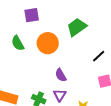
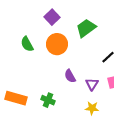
purple square: (32, 15) -> (52, 17), moved, turned -35
purple triangle: (60, 95) -> (92, 84), moved

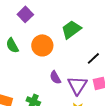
purple square: (52, 17) -> (25, 14), moved
purple triangle: (92, 84) -> (77, 85), size x1.5

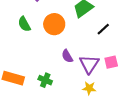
black line: (93, 58) -> (103, 29), moved

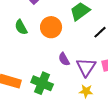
green cross: (45, 80) -> (42, 83), size x1.5

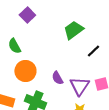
orange circle: (51, 27) -> (25, 71), moved

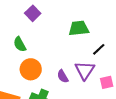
green trapezoid: (73, 30) -> (79, 28), turned 30
purple triangle: (79, 86) -> (85, 70), moved

